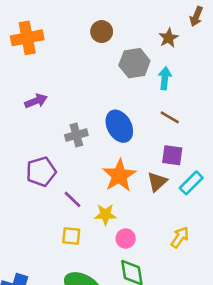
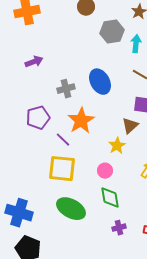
orange star: (119, 175) -> (81, 121), moved
yellow star: (105, 215) -> (117, 146), moved, turned -30
yellow square: (71, 236) -> (62, 169), size x1.8

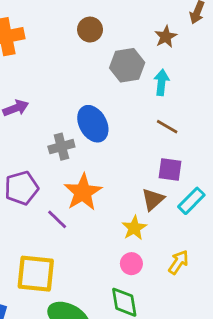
blue ellipse: (100, 82) -> (93, 124), moved
yellow square: (62, 169) -> (36, 274), moved
pink circle: (105, 171) -> (131, 264), moved

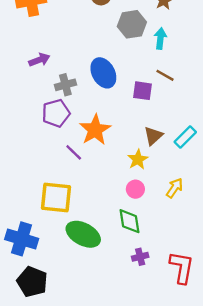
gray cross: (61, 147) -> (65, 85), moved
purple square: (170, 169) -> (143, 91), moved
purple pentagon: (21, 188) -> (56, 113), moved

